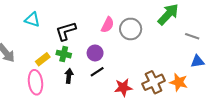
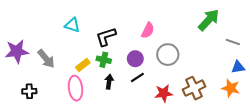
gray circle: (131, 29) -> (168, 55), moved
orange star: (179, 82) -> (231, 88), moved

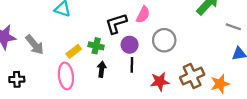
black L-shape: (106, 37) -> (116, 23), moved
black line: (137, 78) -> (132, 65), turned -56
orange star: (231, 88) -> (220, 84), moved, turned -30

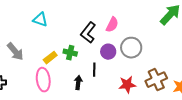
black L-shape: (116, 23) -> (88, 33), turned -35
purple circle: (130, 45) -> (108, 52), moved
black line: (132, 65) -> (94, 70), moved
black arrow: (102, 69) -> (78, 83), moved

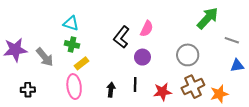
gray circle: (131, 48) -> (188, 55), moved
green cross: (70, 53) -> (72, 44), moved
black line: (94, 70) -> (135, 84), moved

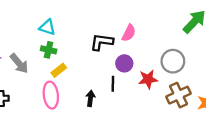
black L-shape: (121, 37) -> (102, 42), turned 60
black line: (135, 84) -> (113, 84), moved
red star: (162, 92) -> (148, 79), moved

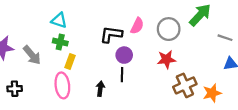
gray circle: (173, 61) -> (169, 29), moved
purple circle: (124, 63) -> (124, 55), moved
yellow rectangle: (59, 70) -> (70, 62), turned -32
red star: (148, 79) -> (166, 59), moved

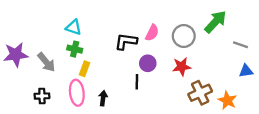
purple circle: (124, 55) -> (148, 63), moved
black cross: (15, 89) -> (42, 96), moved
black arrow: (100, 89) -> (103, 98), moved
orange star: (212, 93) -> (227, 100), turned -30

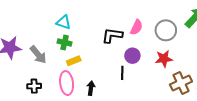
yellow rectangle: (84, 69) -> (74, 61), turned 48

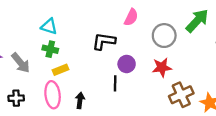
pink semicircle: (136, 27) -> (131, 17), moved

